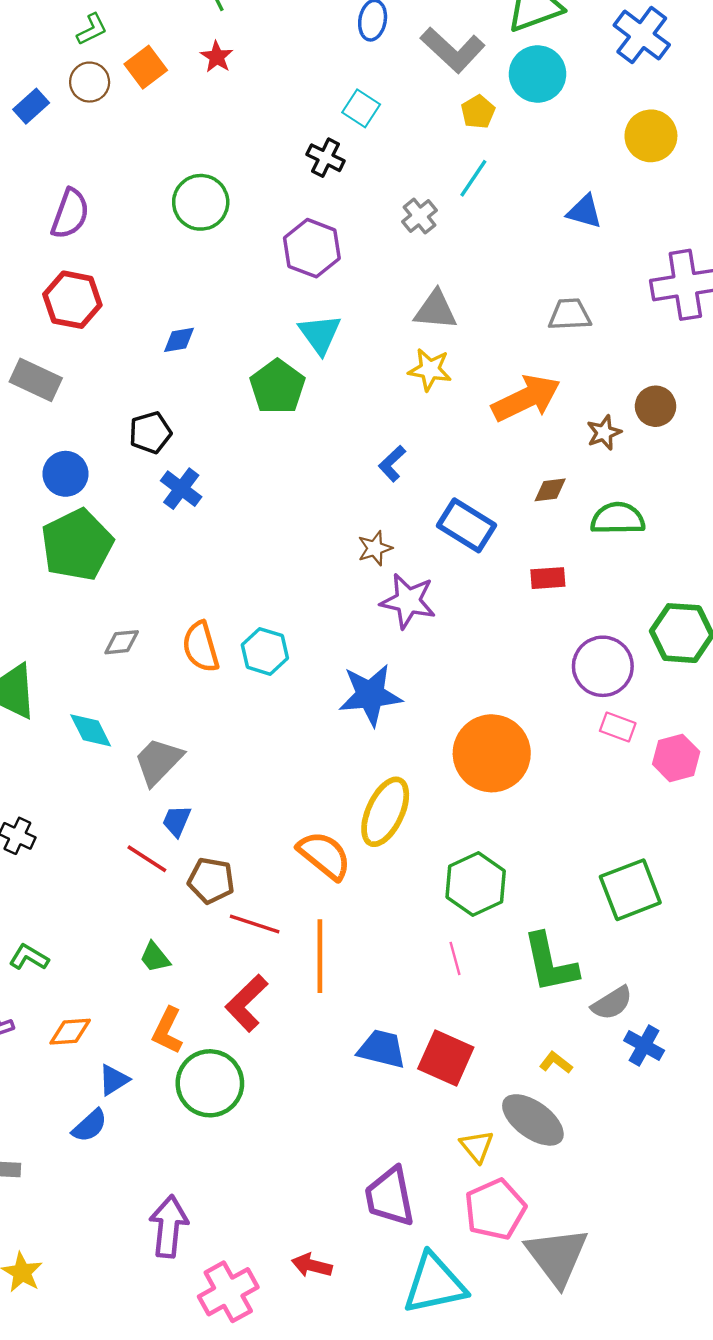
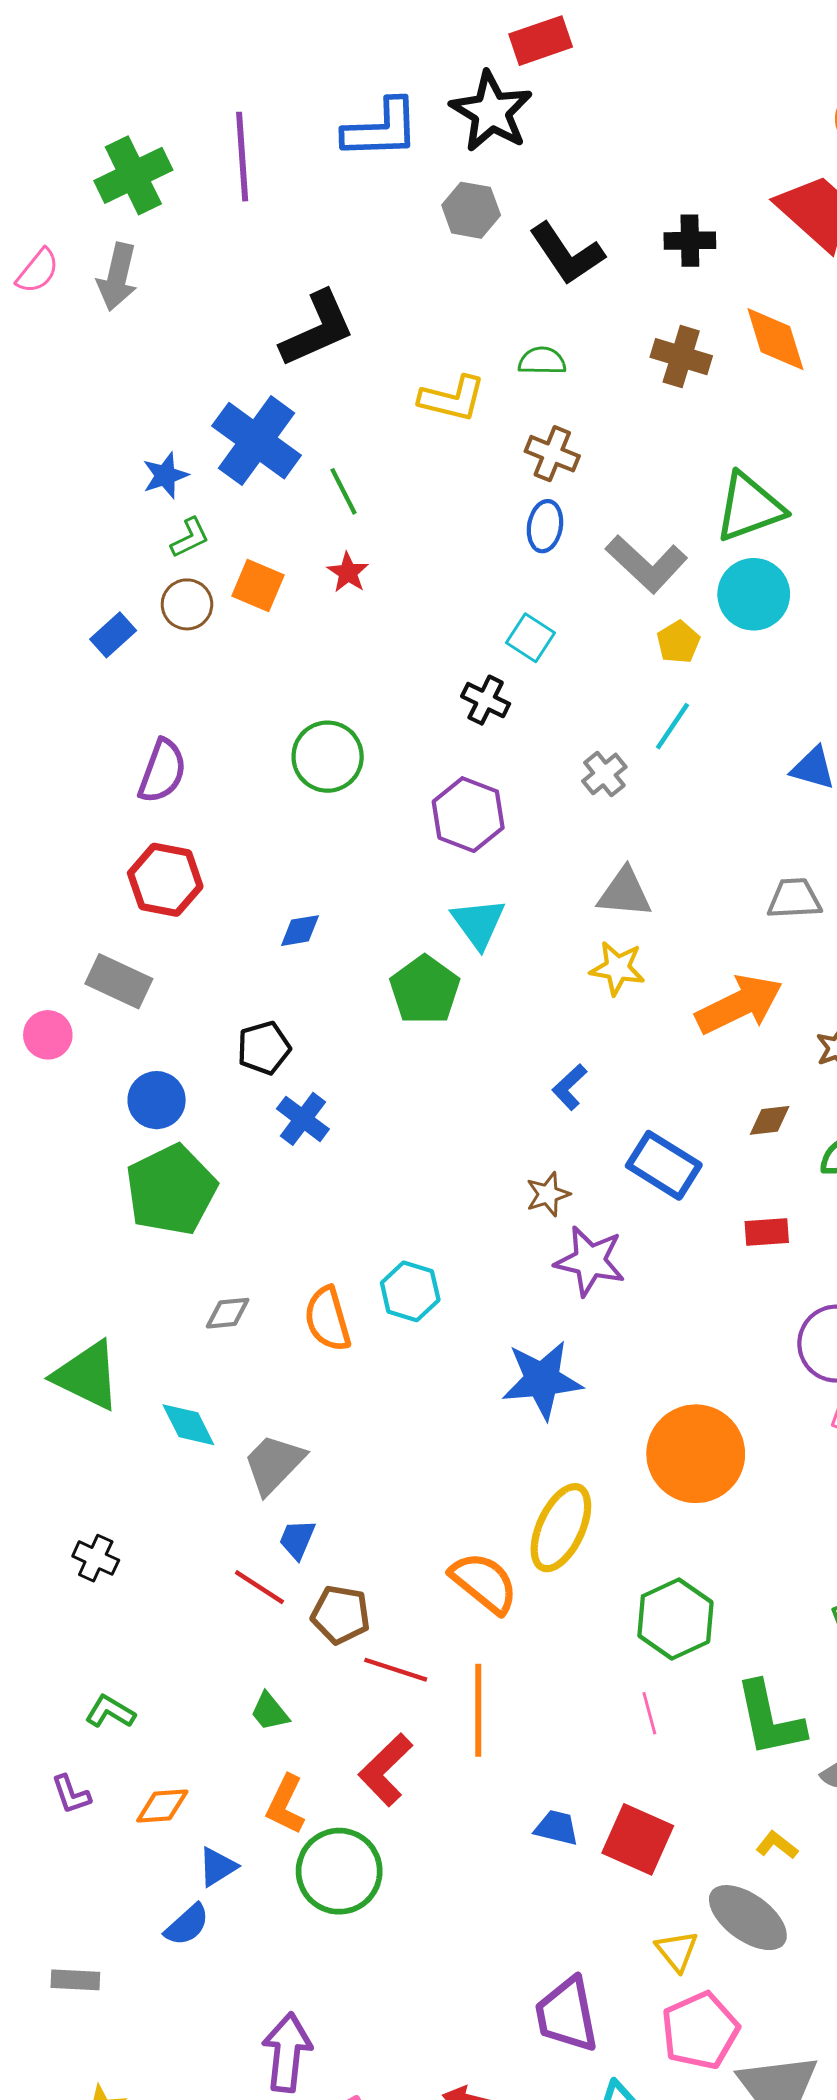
orange square: (146, 67) -> (258, 586), turned -30
cyan hexagon: (265, 651) -> (410, 1291), moved
blue trapezoid: (382, 1049) -> (557, 1828), size x0.7

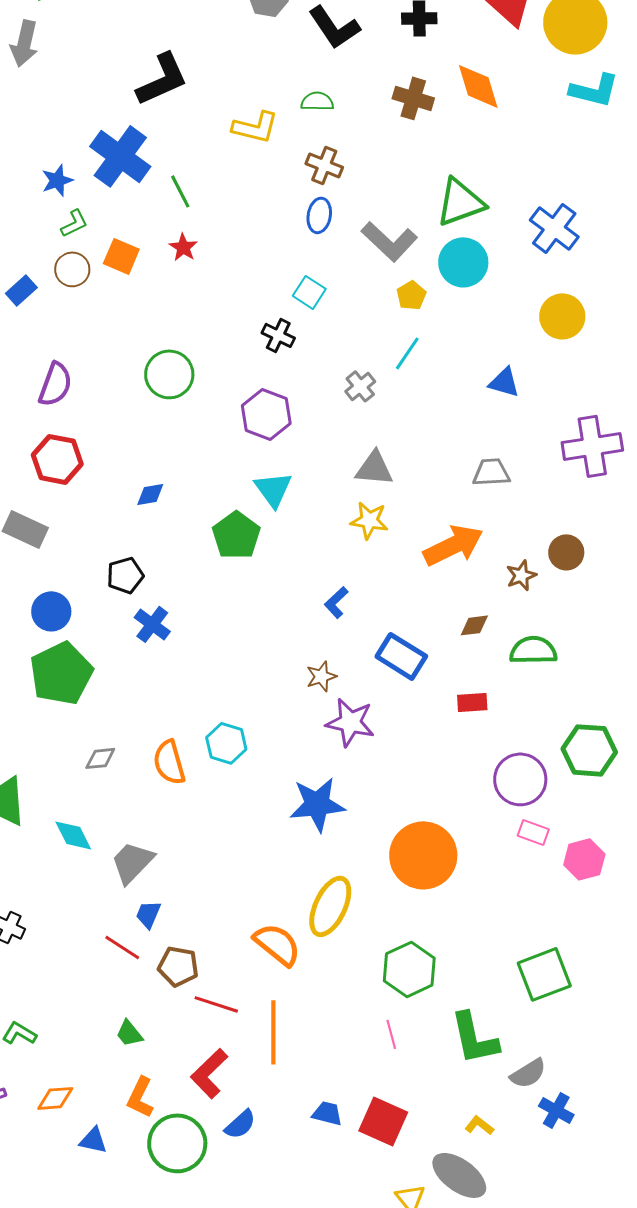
blue triangle: (217, 1867) -> (93, 1140), turned 44
blue semicircle: (187, 1925) -> (240, 1124), moved

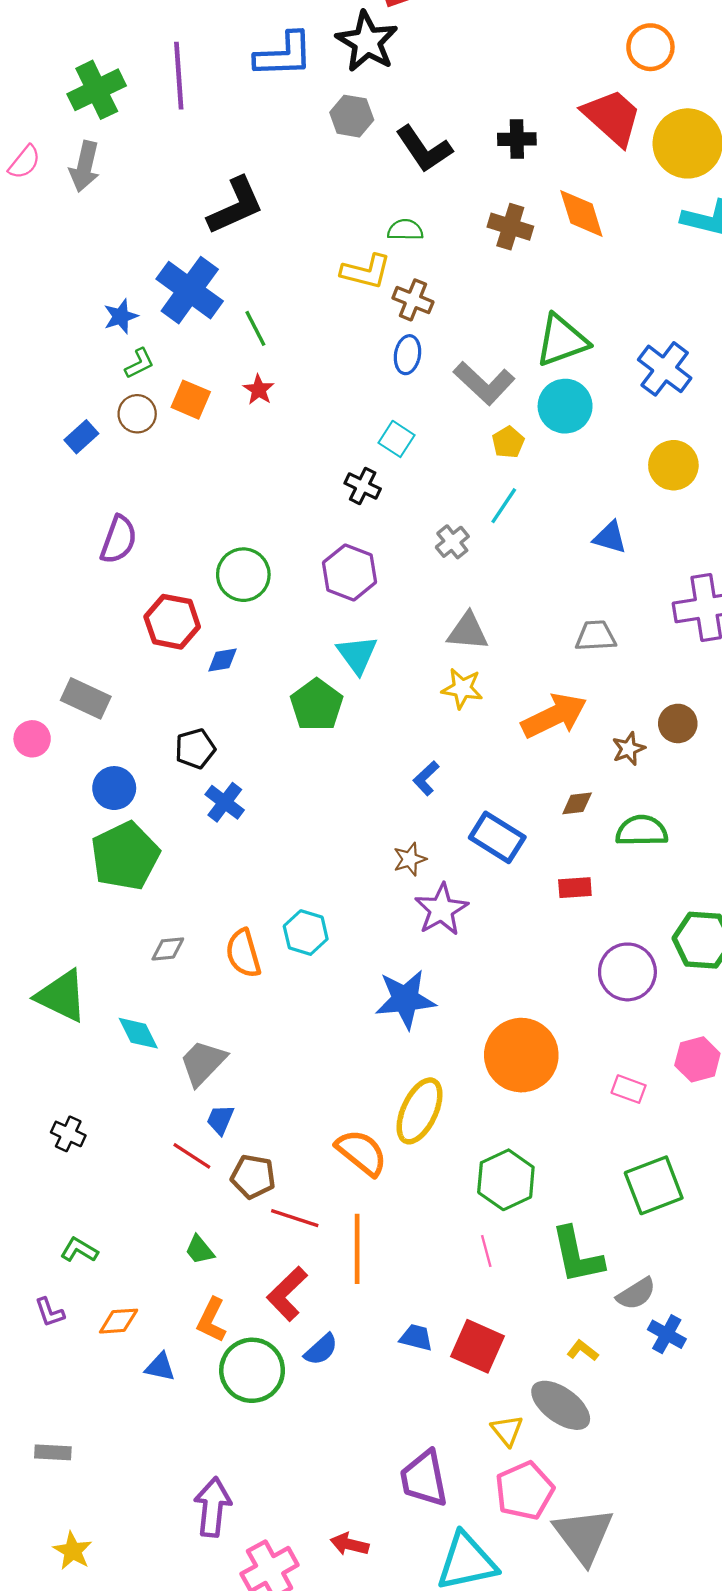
yellow L-shape: (255, 127) -> (366, 272), moved
green circle: (169, 374) -> (243, 575), moved
red hexagon: (57, 459) -> (172, 622), moved
purple star: (350, 722) -> (441, 910), turned 30
pink rectangle: (533, 832) -> (629, 1089), moved

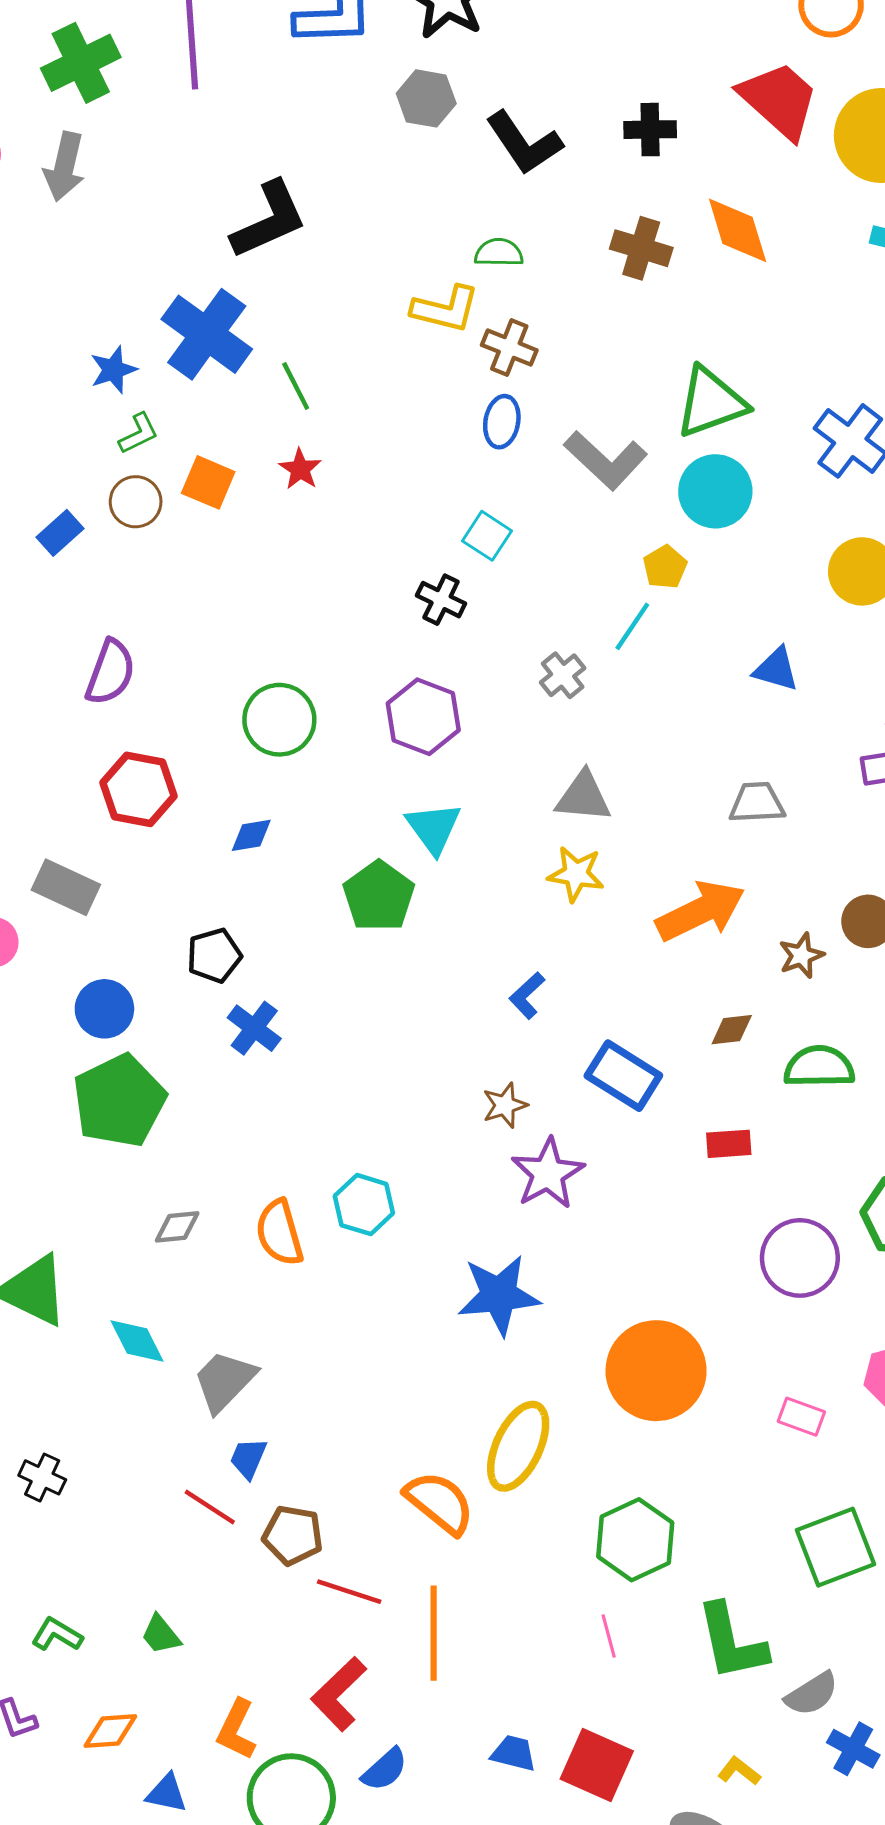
yellow pentagon: (508, 442) -> (665, 567), moved
red hexagon: (172, 622) -> (139, 789), moved
green trapezoid: (200, 1250) -> (161, 1635), moved

